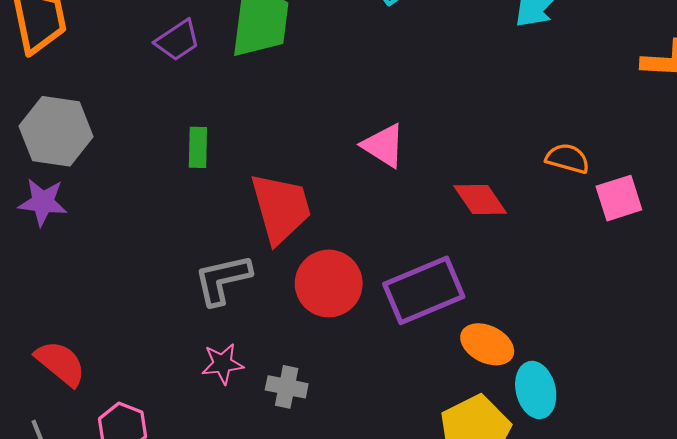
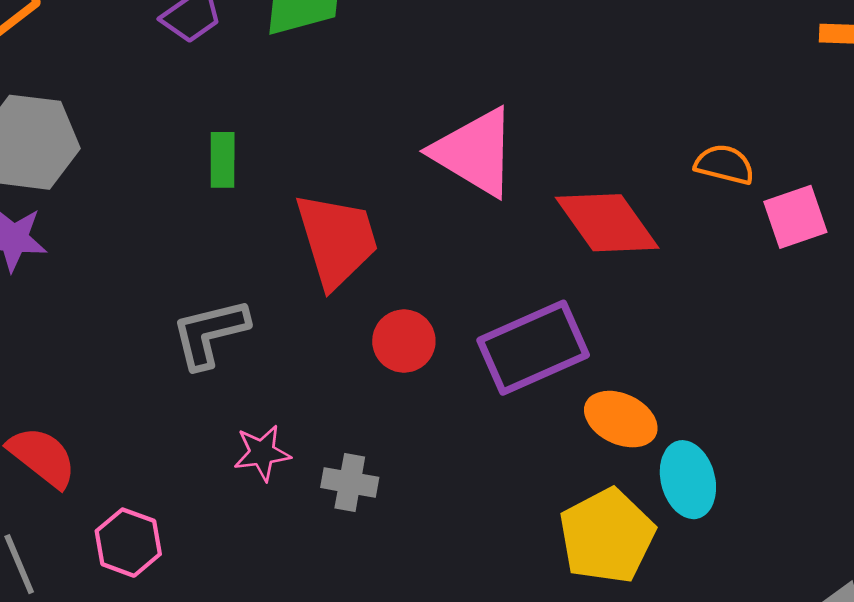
pink triangle: (384, 146) -> (475, 152), size x1.5
red diamond: (480, 200) -> (607, 223), size x1.4
gray L-shape: (223, 280) -> (210, 333), moved
red circle: (329, 284) -> (404, 341), size x0.7

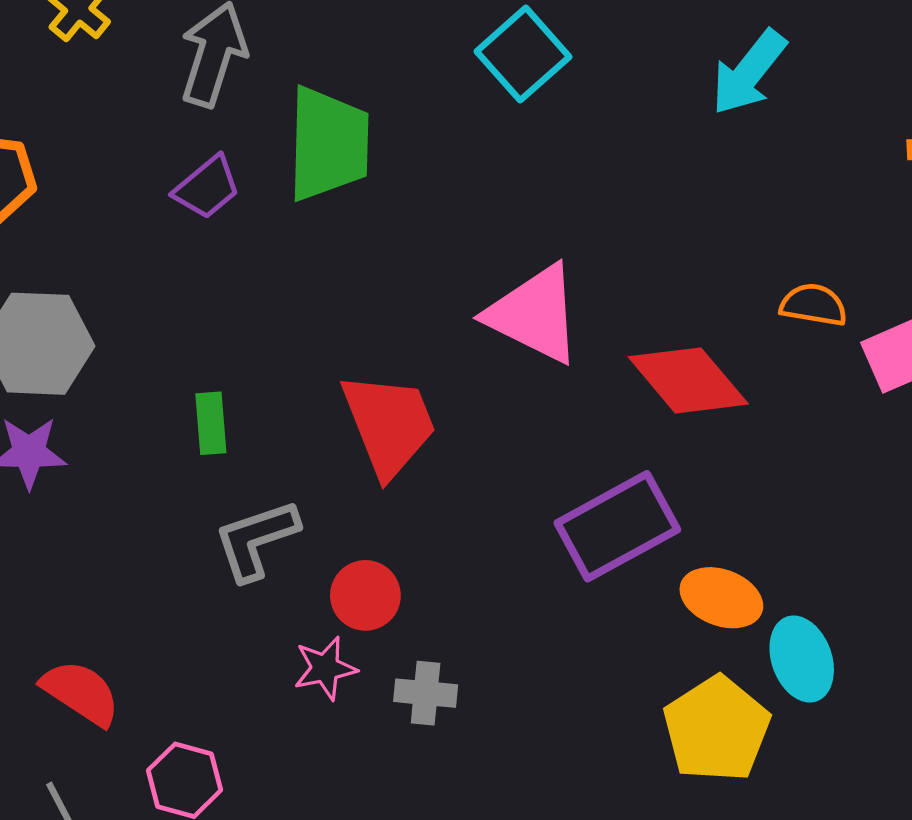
green rectangle: (223, 160) -> (211, 423), moved
red circle: (404, 341) -> (365, 595), moved

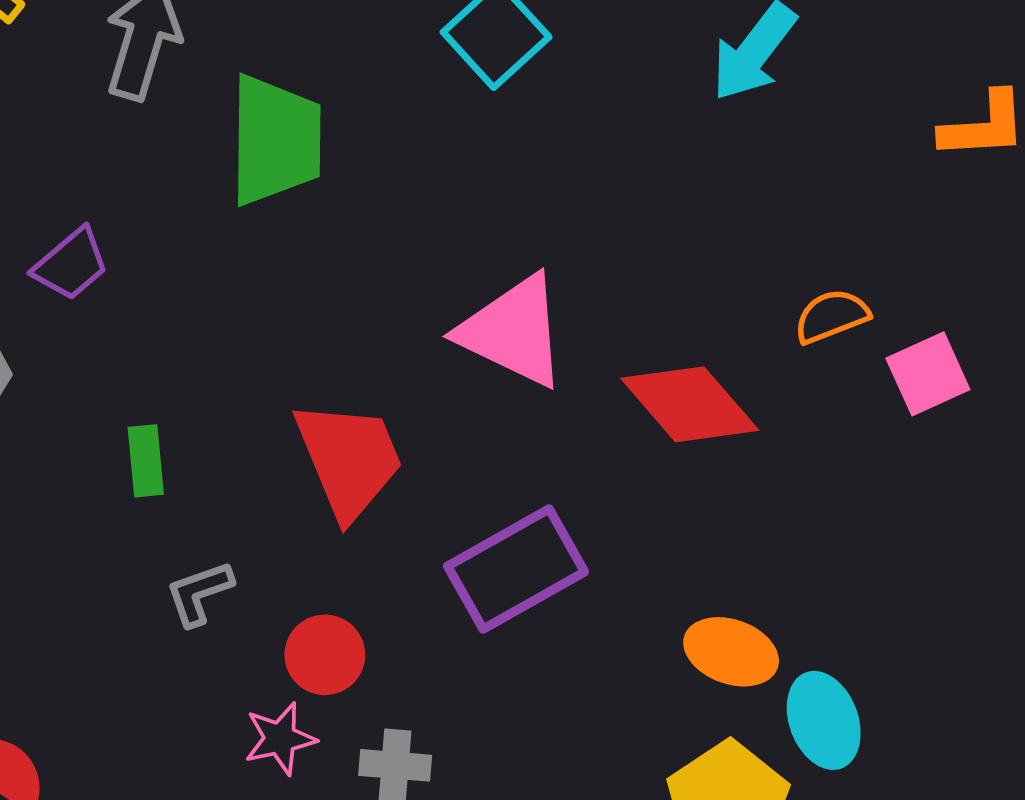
purple trapezoid: (207, 187) -> (71, 264), moved
orange semicircle: (814, 305) -> (832, 316), turned -30
purple rectangle: (617, 526) -> (516, 569), moved
gray L-shape: (256, 540) -> (199, 593), size x0.7

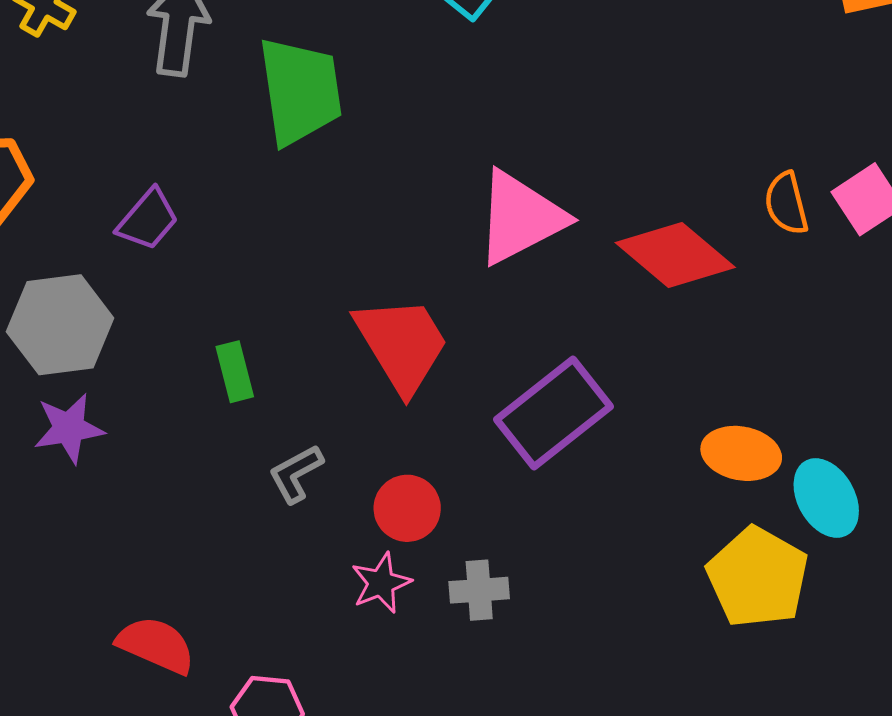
orange semicircle: (832, 316) -> (786, 203), moved, turned -74
pink triangle: (513, 331) -> (520, 218), turned -44

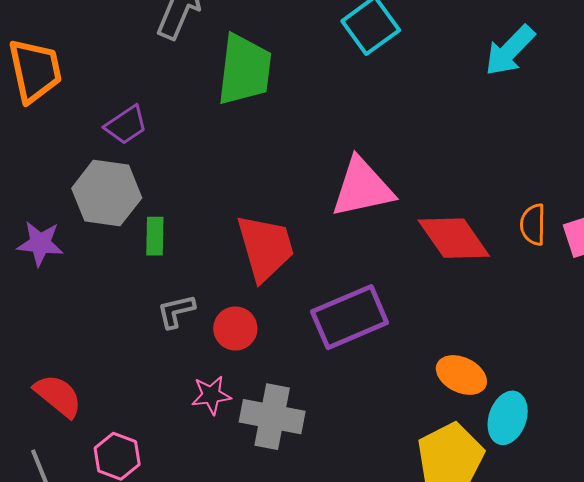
gray hexagon: (60, 325) -> (107, 193), moved
cyan ellipse: (826, 498) -> (508, 418), turned 33
red circle: (407, 508) -> (235, 328), moved
gray cross: (479, 590) -> (272, 417), size x1.6

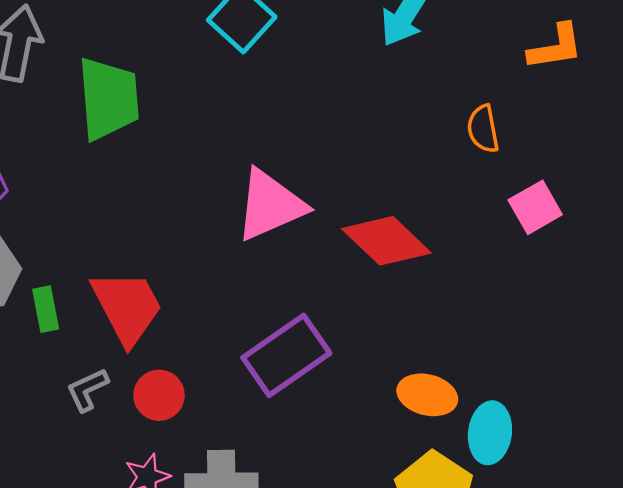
orange semicircle: (533, 225) -> (483, 129), moved
red trapezoid: (265, 248) -> (127, 307), moved

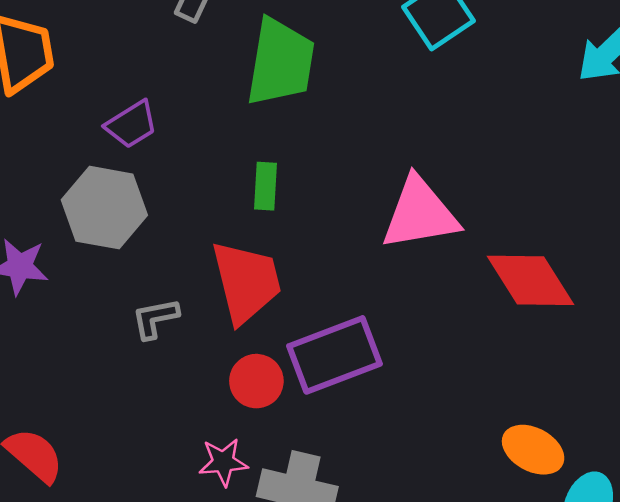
green rectangle: (46, 309) -> (265, 186), moved
purple rectangle: (286, 355) -> (334, 355), moved
gray L-shape: (87, 390) -> (155, 318), moved

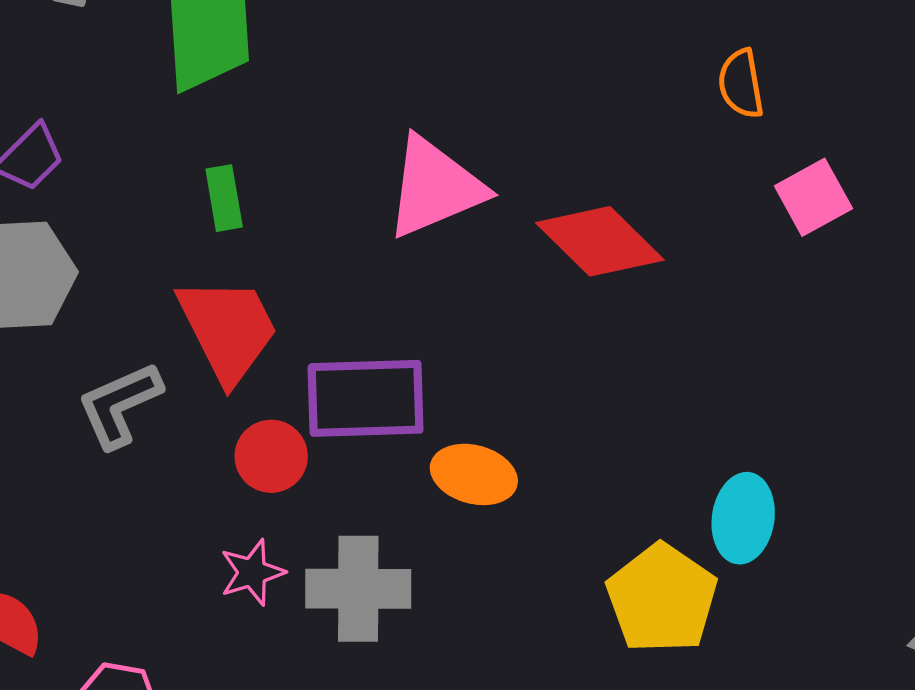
gray L-shape: (155, 318) -> (120, 405), size x1.4
purple rectangle: (334, 355) -> (366, 398), turned 32
orange ellipse: (533, 450) -> (474, 474), moved

